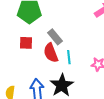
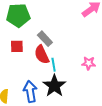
cyan line: (69, 57) -> (54, 65), moved

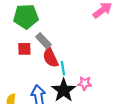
gray rectangle: (45, 39) -> (43, 41), moved
pink star: (89, 63) -> (85, 83), moved

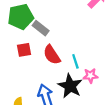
gray rectangle: (43, 41) -> (41, 28), moved
cyan line: (63, 68) -> (75, 61), moved

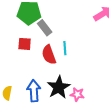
cyan line: (75, 61) -> (65, 48), moved
pink star: (90, 76) -> (77, 94), moved

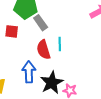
red square: (25, 44) -> (12, 31), moved
blue arrow: (34, 91) -> (29, 72), moved

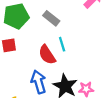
gray rectangle: (41, 23) -> (51, 18), moved

